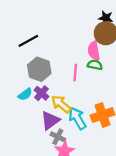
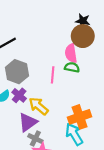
cyan arrow: (77, 118) -> (74, 134), moved

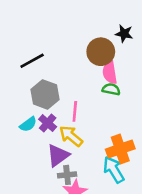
brown circle: (83, 36) -> (101, 52), moved
pink line: (53, 75) -> (75, 111), moved
gray cross: (35, 138) -> (67, 175), turned -32

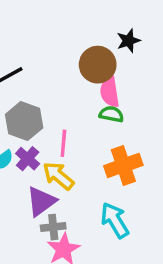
black star: (124, 34) -> (128, 41), turned -30
orange cross: (120, 149) -> (123, 165), moved

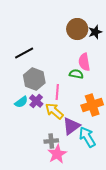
brown circle: (98, 65) -> (77, 29), moved
green semicircle: (111, 114) -> (76, 74), moved
purple triangle: (41, 201) -> (71, 126), moved

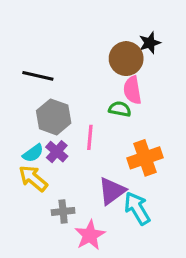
brown circle: (77, 29) -> (126, 59), moved
black line: (24, 53) -> (38, 76), turned 42
yellow arrow: (54, 111) -> (33, 178), moved
gray cross: (51, 141) -> (63, 211), moved

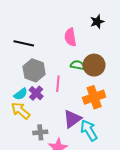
brown circle: (126, 59) -> (94, 65), moved
pink semicircle: (132, 90) -> (70, 37), moved

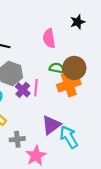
purple cross: (36, 93) -> (23, 90), moved
orange cross: (94, 97) -> (69, 84), moved

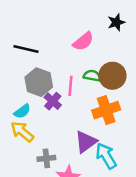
pink semicircle: (49, 38) -> (83, 41), turned -120
orange cross: (69, 84) -> (106, 110), moved
pink line: (36, 88) -> (71, 86), moved

